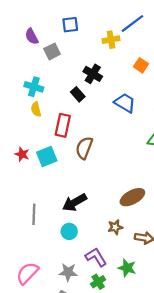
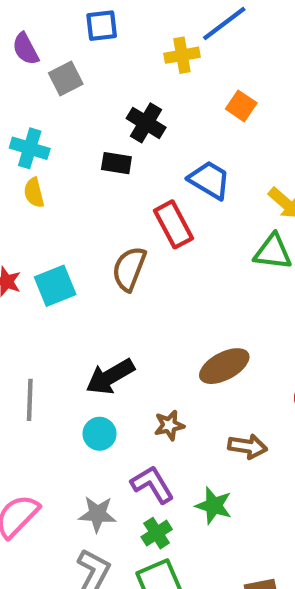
black rectangle: (78, 94) -> (116, 163), turned -40
red rectangle: (63, 125) -> (174, 224), moved, turned -40
brown star: (115, 227) -> (169, 425), moved

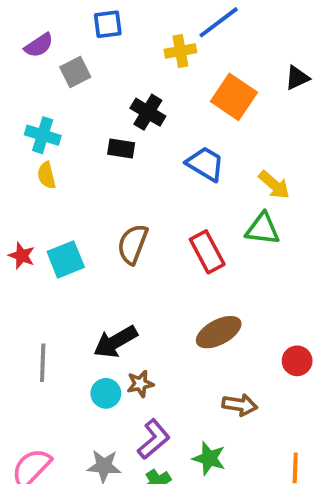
purple semicircle: (25, 49) -> (39, 45), turned -96
orange square: (241, 106) -> (234, 97), size x1.6
red rectangle: (174, 224) -> (207, 252), moved
brown star: (169, 425) -> (140, 384), moved
purple L-shape: (152, 484) -> (154, 439), turned 81

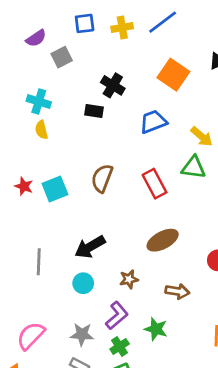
yellow cross: (180, 51) -> (122, 28), moved
blue trapezoid: (205, 164) -> (153, 122), turned -52
brown star: (140, 384) -> (129, 279), moved

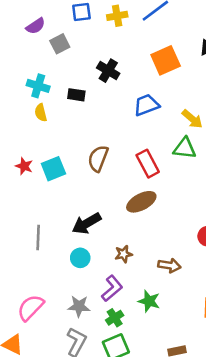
orange square: (173, 75) -> (166, 60), turned 32
black rectangle: (94, 111) -> (76, 95), moved
brown ellipse: (163, 240) -> (141, 202), moved

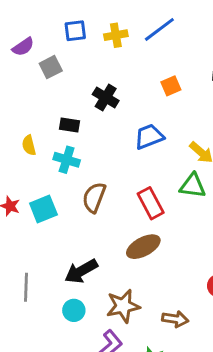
orange square: (166, 60) -> (171, 86), size x0.6
cyan cross: (38, 86) -> (67, 160), moved
brown star: (124, 254) -> (123, 306), size x1.6

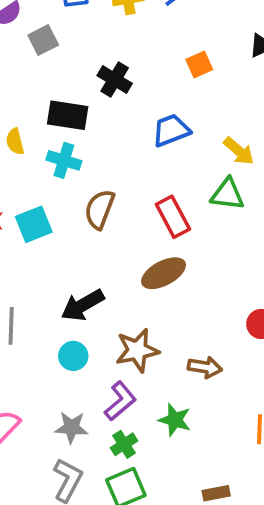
black rectangle: (69, 125) -> (68, 115), size x1.5

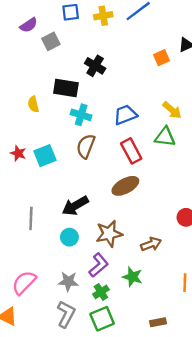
orange square: (199, 64) -> (162, 58), moved
blue trapezoid: (171, 130) -> (125, 115), moved
cyan cross: (64, 160) -> (81, 115), moved
brown arrow: (205, 367) -> (151, 244), turned -30

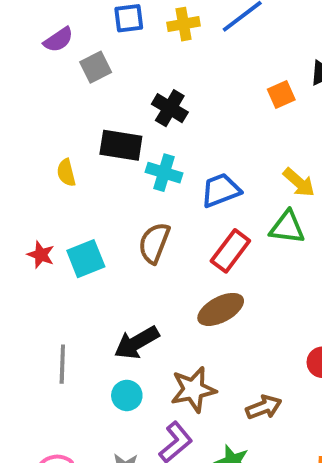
cyan cross: (81, 115) -> (164, 173), moved
red rectangle: (131, 151) -> (230, 251), turned 65

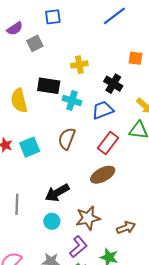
yellow cross: (184, 24) -> (79, 65), moved
orange square: (281, 94) -> (136, 58), turned 32
black cross: (170, 108) -> (113, 84), moved
yellow semicircle: (66, 173) -> (19, 101), size x1.6

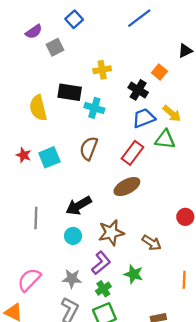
blue square: (53, 17) -> (74, 19), turned -35
orange square: (136, 58) -> (159, 72), moved, turned 32
blue trapezoid: (103, 110) -> (144, 118), moved
brown arrow: (126, 228) -> (152, 243), turned 54

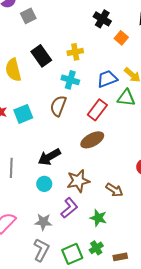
yellow cross: (102, 70) -> (75, 52), moved
black cross: (138, 90) -> (102, 19), moved
black rectangle: (70, 92) -> (41, 56), turned 45
cyan cross: (94, 108) -> (70, 80), moved
green cross: (103, 289) -> (96, 248), moved

